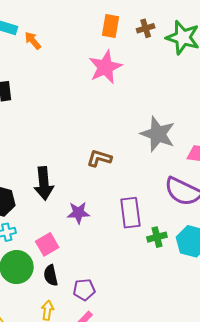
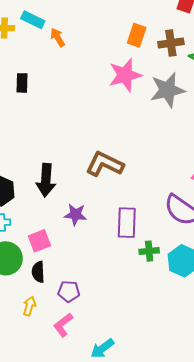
brown cross: (146, 28) -> (171, 43), size x1.4
gray star: (158, 134) -> (167, 90), moved, turned 30
brown L-shape: (99, 158) -> (105, 164), size x1.5

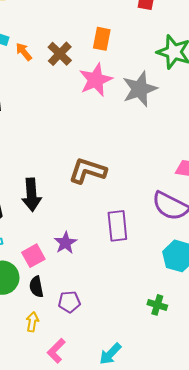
brown cross: (171, 43) -> (60, 54), moved, turned -30
purple star: (75, 215) -> (65, 243), moved, turned -30
green cross: (149, 251) -> (157, 305), moved, turned 30
pink L-shape: (63, 325) -> (56, 351), moved

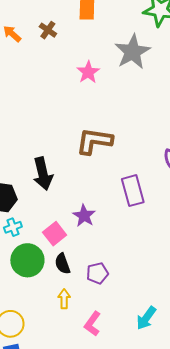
brown cross: (60, 54) -> (48, 30), size x0.7
pink star: (96, 80) -> (88, 72), moved, size x0.7

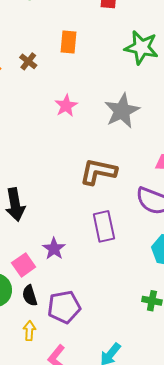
gray star: (132, 52) -> (122, 111), moved
brown L-shape: (94, 141) -> (98, 172), moved
purple pentagon: (97, 273) -> (64, 307), size x1.5

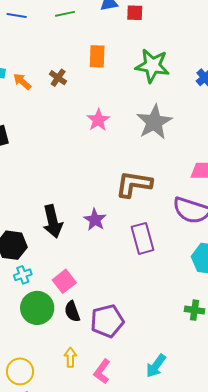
green star: (141, 47) -> (152, 66), moved
purple star: (54, 249) -> (95, 220), moved
yellow arrow: (29, 331) -> (70, 357), moved

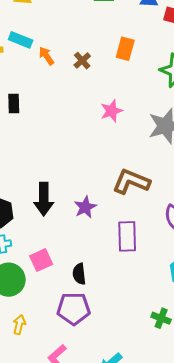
black semicircle: (72, 311) -> (79, 274), moved
yellow arrow: (70, 357) -> (19, 325), moved

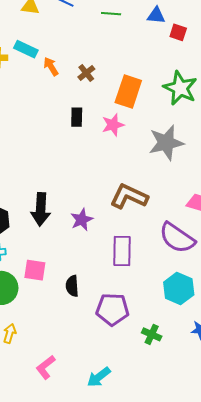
orange rectangle: (125, 49) -> (128, 92), moved, size x1.4
black rectangle: (14, 104) -> (77, 117), moved
pink square: (41, 260) -> (35, 270), turned 30
purple pentagon: (74, 309) -> (113, 309), moved

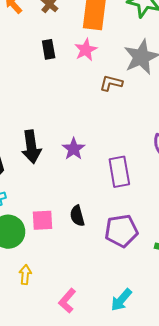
brown L-shape: (129, 196) -> (111, 83), moved, size x0.6
pink square: (35, 270) -> (42, 220), moved

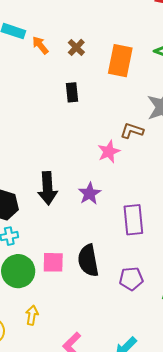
pink star: (86, 50) -> (109, 152), moved
black semicircle: (77, 216) -> (88, 260), size x1.5
purple pentagon: (121, 231) -> (131, 279), size x0.7

